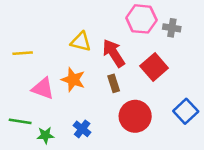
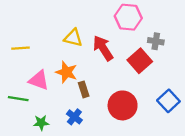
gray cross: (172, 28) -> (156, 41), moved
brown rectangle: (114, 83) -> (84, 89), moved
green line: (20, 121) -> (18, 99), moved

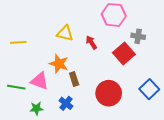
red arrow: (103, 48) -> (91, 42), size x0.6
pink triangle: (39, 80) -> (40, 81), moved

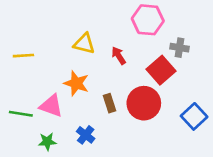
brown rectangle: (74, 79) -> (109, 103), moved
red circle: (109, 93) -> (144, 103), moved

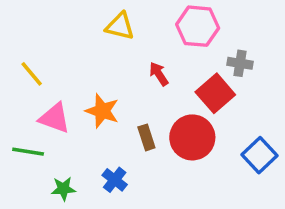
yellow triangle: (84, 44) -> (120, 26), moved
yellow line: (23, 56) -> (32, 74), turned 54
pink triangle: (51, 106) -> (55, 118), moved

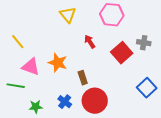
yellow triangle: (120, 26) -> (68, 15), turned 36
gray cross: (240, 63) -> (144, 43), moved
red circle: (192, 137) -> (95, 101), moved

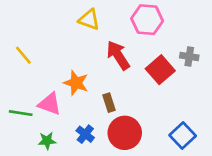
yellow triangle: (68, 15) -> (89, 20), turned -30
red arrow: (90, 42) -> (118, 55), size x1.6
pink triangle: (31, 67) -> (50, 104), moved
blue square: (147, 88) -> (183, 135), moved

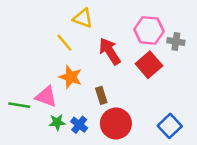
pink hexagon: (147, 20) -> (149, 30), moved
yellow line: (23, 55) -> (64, 43), moved
gray cross: (189, 56) -> (176, 41), moved
green star: (47, 141) -> (57, 122), moved

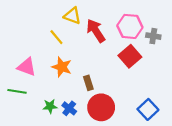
red arrow: (110, 51) -> (96, 31), moved
pink triangle: (46, 97) -> (27, 67), moved

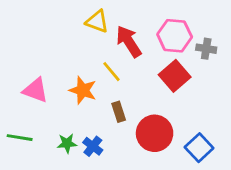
yellow line: (56, 37) -> (111, 72), moved
green line: (17, 91) -> (20, 138), moved
red circle: (101, 107) -> (155, 133), moved

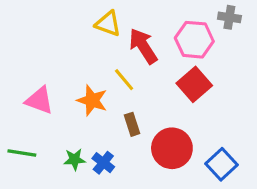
gray cross: (206, 49) -> (229, 17), moved

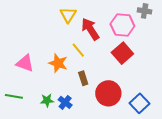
yellow triangle: (108, 24) -> (68, 15), turned 42

